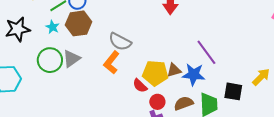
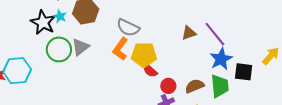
black star: (18, 29) -> (43, 22), moved, turned -30
brown triangle: (174, 70) -> (189, 33), moved
yellow pentagon: (155, 73) -> (144, 55), moved
blue star: (194, 75) -> (221, 59), moved, turned -30

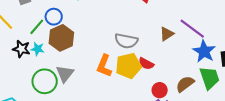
black star: (43, 22) -> (21, 49), moved, size x0.7
gray semicircle: (128, 28) -> (126, 41), moved
red semicircle: (150, 71) -> (146, 64), moved

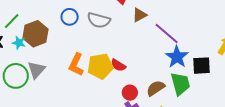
blue circle: (54, 17) -> (70, 17), moved
brown triangle: (167, 34) -> (140, 15), moved
gray semicircle: (126, 41) -> (99, 20), moved
cyan star: (38, 49) -> (19, 43), moved

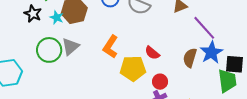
yellow pentagon: (100, 66) -> (133, 68), moved
green trapezoid: (180, 84) -> (227, 81), moved
brown semicircle: (156, 88) -> (190, 58), moved, turned -48

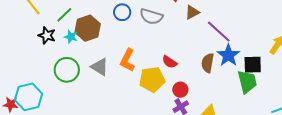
gray triangle: (70, 47) -> (100, 67), moved, turned -42

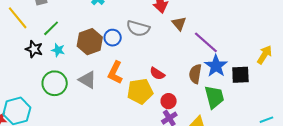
blue circle: (122, 12) -> (113, 38), moved
brown triangle: (192, 12) -> (179, 24), turned -42
brown hexagon: (88, 28) -> (90, 42), moved
green trapezoid: (247, 82) -> (214, 97), moved

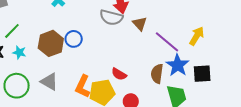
gray semicircle: (138, 28) -> (111, 17), moved
yellow arrow: (265, 55) -> (197, 36), moved
orange L-shape: (115, 72) -> (83, 86), moved

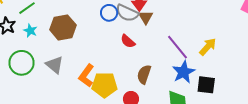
brown triangle: (140, 24) -> (146, 17), moved
blue circle: (74, 39) -> (109, 13), moved
red semicircle: (119, 74) -> (128, 41), moved
brown semicircle: (157, 74) -> (144, 74), moved

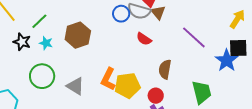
yellow arrow: (208, 47) -> (237, 19), moved
gray triangle: (55, 65) -> (75, 86), moved
blue star: (184, 72) -> (227, 60), moved
black square: (206, 85) -> (238, 48), moved

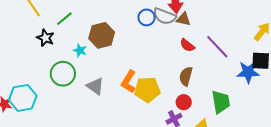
brown triangle: (158, 13) -> (183, 19), turned -42
red semicircle: (144, 39) -> (187, 45), moved
cyan star: (46, 43) -> (80, 50), moved
blue star: (227, 60) -> (248, 72), turned 30
red circle: (156, 96) -> (184, 102), moved

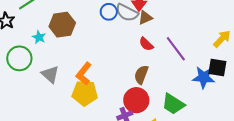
brown triangle: (183, 19) -> (145, 18), turned -42
yellow pentagon: (147, 90) -> (85, 93), moved
red circle: (184, 102) -> (136, 100), size x1.6
green trapezoid: (221, 102) -> (173, 104), turned 125

